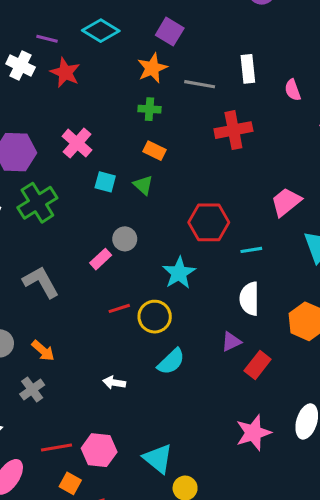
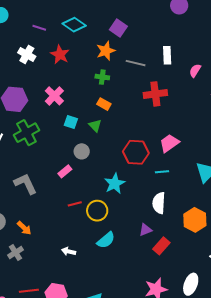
white cross: (21, 66) -> (27, 55), moved
red star: (65, 73) -> (60, 55), moved
pink semicircle: (293, 90) -> (195, 71), turned 48
pink trapezoid: (286, 202) -> (169, 143), moved
gray circle: (125, 239) -> (82, 151), moved

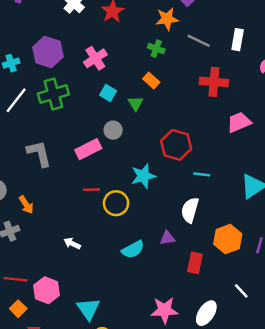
pink trapezoid: (169, 143) -> (239, 122), moved
pink rectangle: (65, 171) -> (88, 149), size x1.5
cyan semicircle: (106, 240) -> (133, 249), moved
red rectangle: (161, 246) -> (195, 263), moved, turned -42

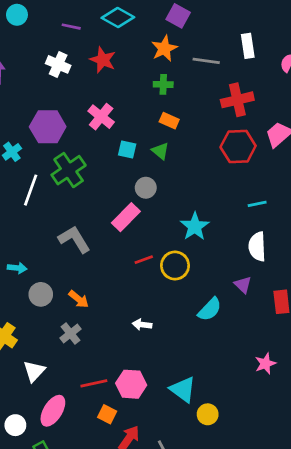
red hexagon: (176, 145) -> (238, 146), moved
purple triangle: (167, 238) -> (243, 285), turned -49
pink star: (164, 310) -> (265, 364), size x0.7

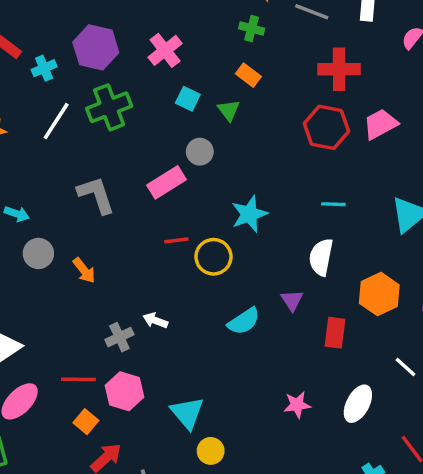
gray cross: (71, 334) -> (119, 337), moved

